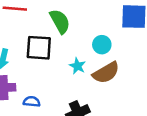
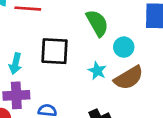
green semicircle: (60, 21) -> (97, 23), moved

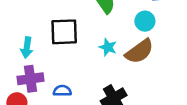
cyan circle: (124, 47) -> (145, 21), moved

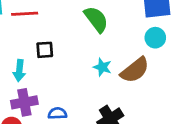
cyan circle: (145, 21) -> (155, 38), moved
black square: (64, 32) -> (45, 50), moved, size x0.6

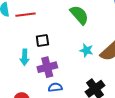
purple cross: (24, 102) -> (47, 67), moved

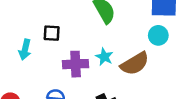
purple cross: (47, 67) -> (76, 64), moved

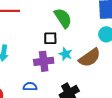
black square: (52, 33) -> (50, 38), moved

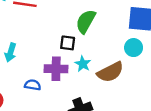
green semicircle: (63, 18) -> (86, 21), turned -125
blue semicircle: (30, 87) -> (33, 85), moved

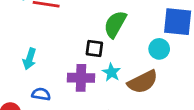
cyan circle: (134, 48) -> (159, 49), moved
blue semicircle: (33, 85) -> (41, 94), moved

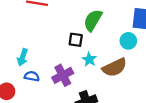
cyan arrow: (29, 59) -> (22, 57), moved
purple cross: (81, 78) -> (63, 75), moved, turned -30

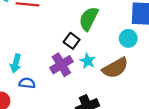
black square: (76, 40) -> (72, 41), turned 32
purple cross: (63, 75) -> (61, 65), moved

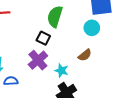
cyan star: (88, 61) -> (61, 71), moved
brown semicircle: (115, 68) -> (85, 55), size x0.6

